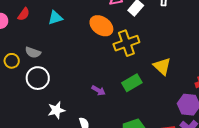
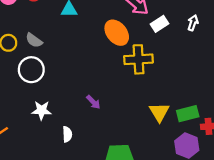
yellow triangle: (162, 66) -> (159, 112), moved
green rectangle: (132, 83) -> (188, 114), moved

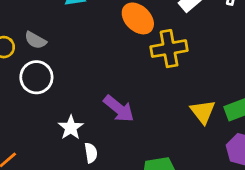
purple arrow: (93, 102) -> (119, 109), size x1.6
white star: (42, 110) -> (71, 128), moved, turned -30

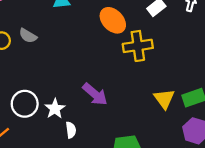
white circle: (36, 77) -> (25, 104), moved

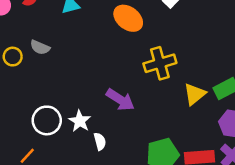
yellow cross: (138, 46) -> (160, 63), moved
yellow triangle: (164, 99) -> (195, 94), turned 35

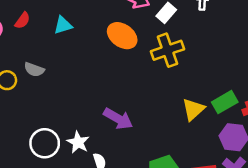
yellow cross: (160, 63) -> (168, 50), moved

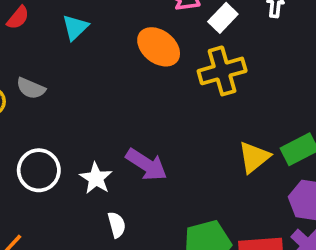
cyan triangle: (63, 25) -> (75, 27), turned -30
white star: (78, 142) -> (96, 178), moved
white circle: (45, 143) -> (39, 170), moved

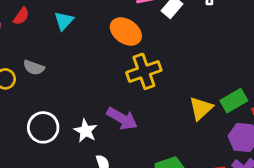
yellow cross: (222, 71) -> (144, 71), moved

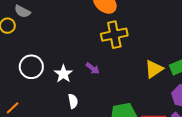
gray semicircle: (34, 68) -> (22, 11), moved
purple arrow: (122, 119) -> (93, 68), size x0.6

